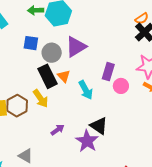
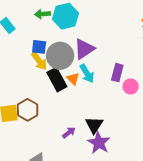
gray circle: (52, 53) -> (60, 56), size x1.4
cyan arrow: (86, 90) -> (87, 74), moved
yellow arrow: (41, 98) -> (39, 61), moved
black triangle: (99, 126) -> (94, 125), moved, turned 30

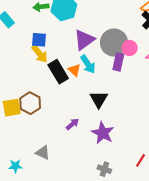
gray circle: (60, 56) -> (114, 43), moved
pink circle: (131, 86) -> (130, 48), moved
black triangle: (94, 125) -> (99, 99), moved

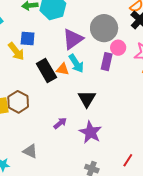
gray circle: (114, 43) -> (104, 28), moved
yellow arrow: (40, 54) -> (16, 51), moved
orange triangle: (74, 70) -> (63, 69), turned -32

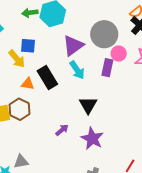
orange triangle: (63, 69) -> (28, 84), moved
gray triangle: (30, 151) -> (21, 162), moved, turned -35

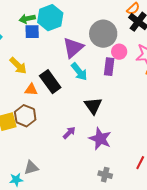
blue square: (28, 46) -> (32, 32), moved

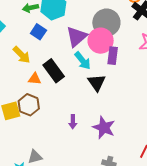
blue square: (32, 32) -> (38, 32), moved, turned 35
pink circle: (119, 52) -> (101, 41), moved, size x1.6
black triangle: (93, 106) -> (97, 83), moved
purple arrow: (69, 133) -> (73, 122), turned 136

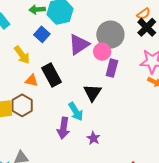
pink circle: (101, 41) -> (102, 52), size x0.7
cyan arrow: (83, 61) -> (76, 112), moved
purple arrow: (73, 122) -> (63, 128), size x1.5
purple star: (104, 128) -> (93, 138), size x0.6

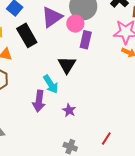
black rectangle: (51, 75) -> (27, 35), moved

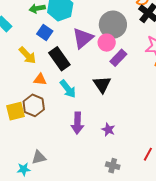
purple rectangle: (86, 40) -> (118, 58), turned 36
cyan arrow: (51, 84) -> (68, 89), moved

